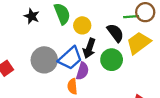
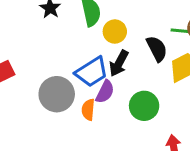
gray circle: (44, 60) -> (57, 94), moved
green circle: (112, 60) -> (144, 106), moved

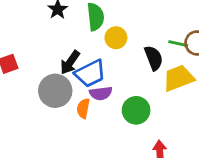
black arrow: (119, 63) -> (70, 62), moved
purple semicircle: (105, 92) -> (101, 93), turned 50

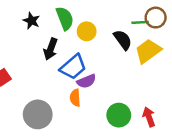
black arrow: (70, 62) -> (51, 49), moved
gray circle: (55, 91) -> (38, 114), moved
green circle: (136, 110) -> (119, 115), moved

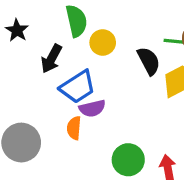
black star: (32, 21) -> (17, 30), moved

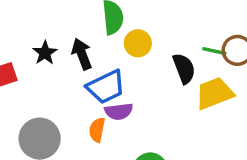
black star: (17, 30) -> (45, 53), moved
black arrow: (51, 59) -> (82, 54), turned 124

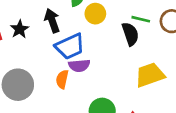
green line: (214, 51) -> (141, 19), moved
black star: (45, 53) -> (20, 29), moved
yellow trapezoid: (214, 93) -> (150, 75), moved

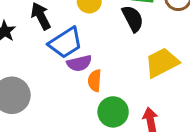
orange semicircle: (62, 79) -> (95, 81), moved

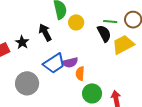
blue trapezoid: (65, 43) -> (54, 63), moved
yellow trapezoid: (162, 63) -> (123, 45), moved

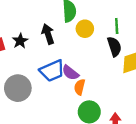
green line: (110, 22) -> (117, 26), moved, turned 72
purple semicircle: (70, 62) -> (70, 73), turned 42

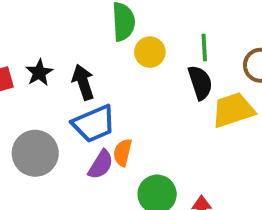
black arrow: (48, 34) -> (83, 82), moved
purple semicircle: (70, 73) -> (101, 165), moved, turned -96
orange semicircle: (80, 87) -> (123, 152), moved

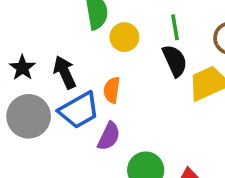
orange semicircle: (123, 152) -> (112, 90), moved
gray circle: (35, 153) -> (29, 116), moved
purple semicircle: (101, 165) -> (109, 136), moved

